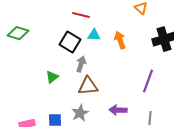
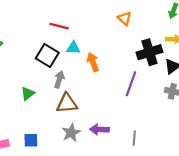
orange arrow: (120, 40) -> (93, 62), moved
purple line: (148, 81) -> (131, 84), moved
gray star: (80, 113) -> (71, 133), moved

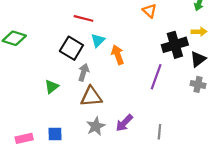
cyan triangle: (73, 48) -> (98, 40), turned -48
purple arrow: (99, 129) -> (124, 123), turned -48

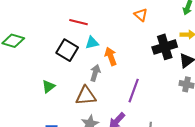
cyan triangle: (98, 40) -> (92, 43), turned 32
gray arrow: (84, 72) -> (95, 73), moved
purple line: (156, 77) -> (134, 91), moved

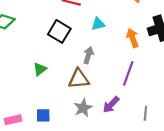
cyan triangle: (92, 43) -> (98, 24), moved
orange arrow: (111, 56) -> (133, 38), moved

